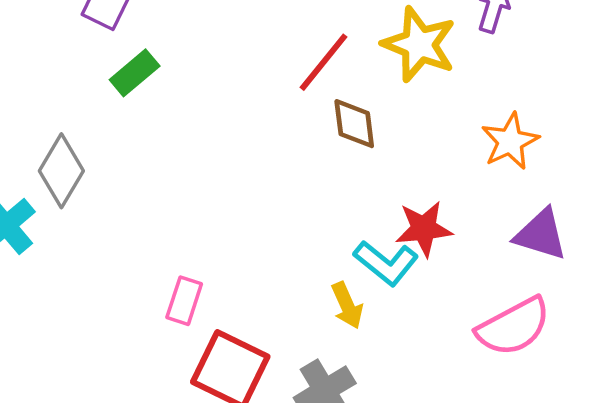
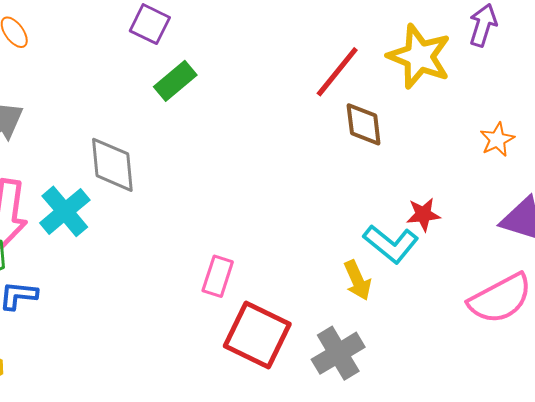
orange star: (510, 141) -> (497, 140), size x0.7
gray diamond: (61, 171) -> (112, 165), turned -36
red star: (424, 229) -> (423, 214), size x0.7

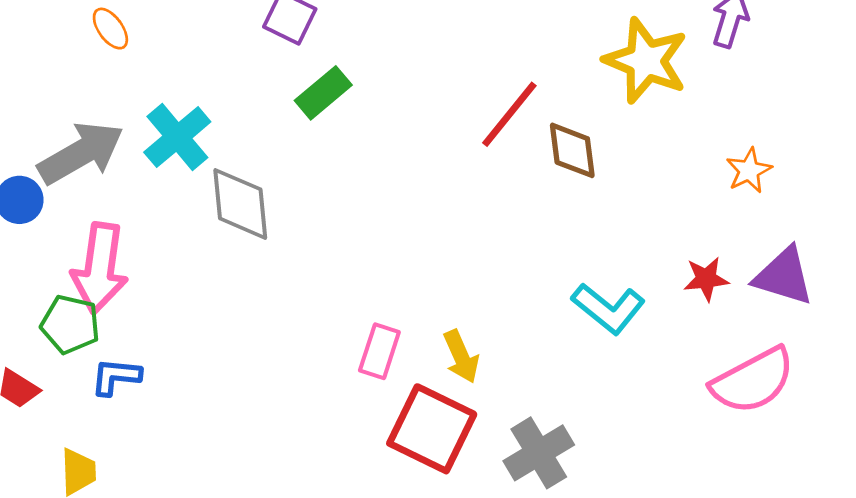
red line: (337, 72) -> (509, 114), moved
cyan cross: (65, 211) -> (177, 137), moved
red star: (423, 214) -> (706, 279), moved
yellow arrow: (357, 280) -> (461, 357), moved

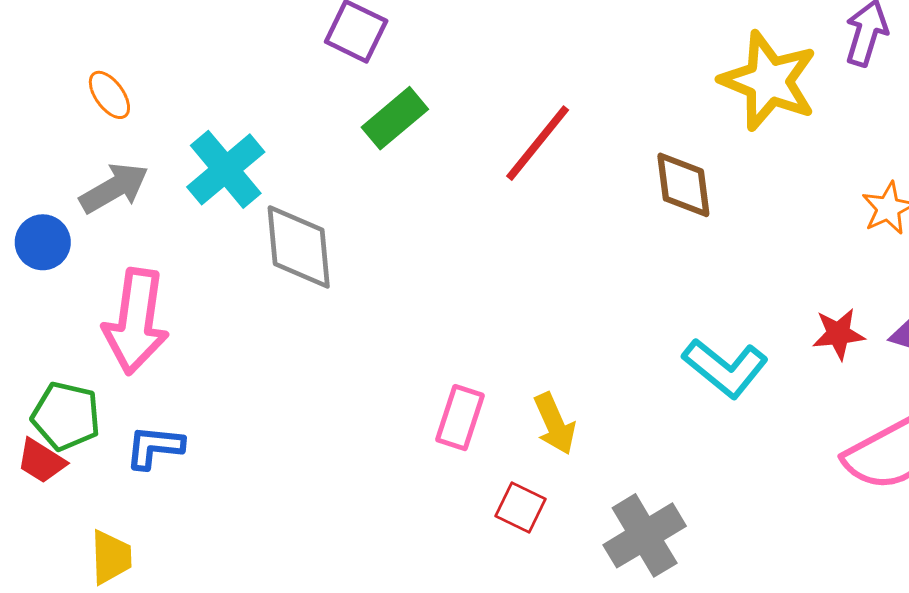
orange ellipse: (110, 29) -> (109, 95), moved
red line: (509, 114) -> (538, 143), moved
gray arrow: (81, 153) -> (114, 188), size x0.7
green pentagon: (70, 324) -> (66, 416), moved
red square: (432, 429) -> (521, 508), size x0.5

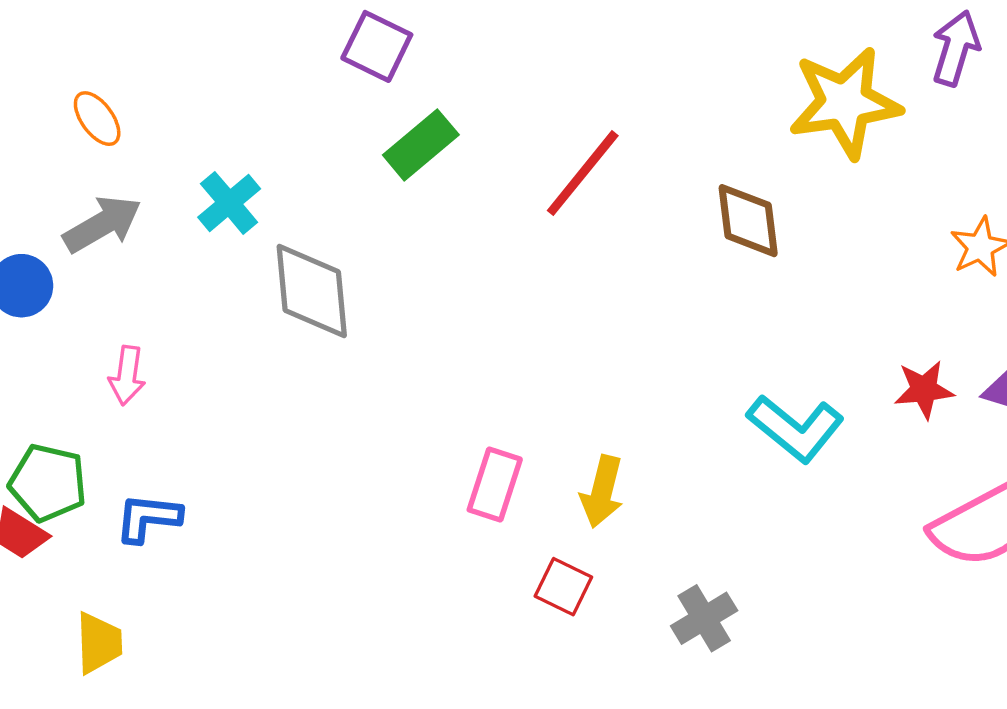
yellow star: (769, 81) -> (845, 103), turned -30
cyan cross: (226, 169) -> (229, 203), size x0.7
pink arrow: (136, 321) -> (127, 375), size x0.5
yellow arrow: (555, 424) -> (602, 492), turned 38
gray cross: (645, 535) -> (704, 618), size x0.7

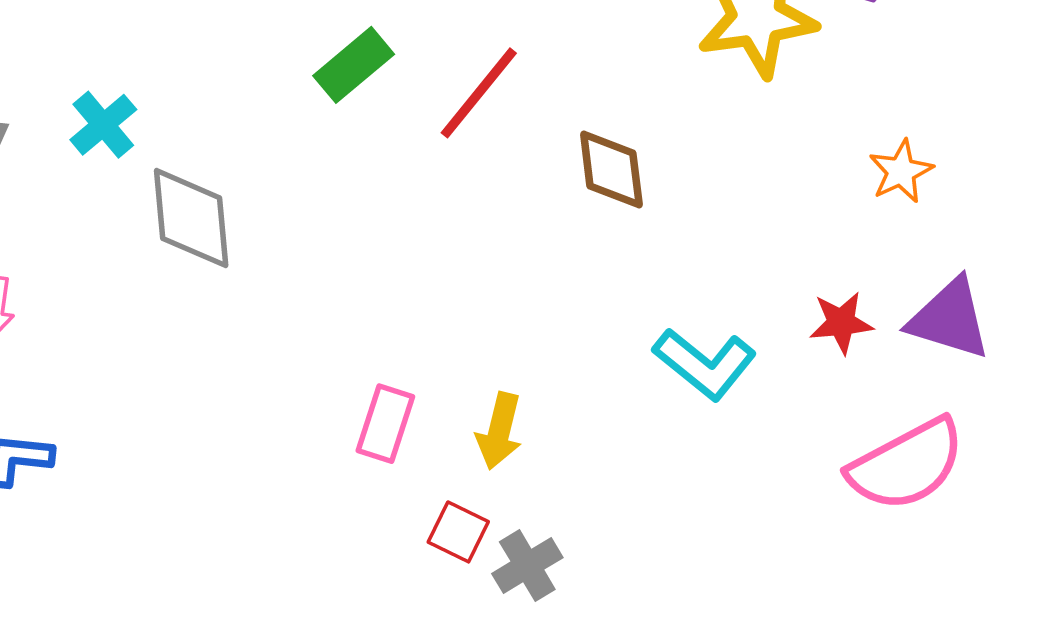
green rectangle: (421, 145) -> (354, 65), moved
brown diamond: (748, 221) -> (611, 170), moved
gray cross: (704, 618) -> (527, 566), moved

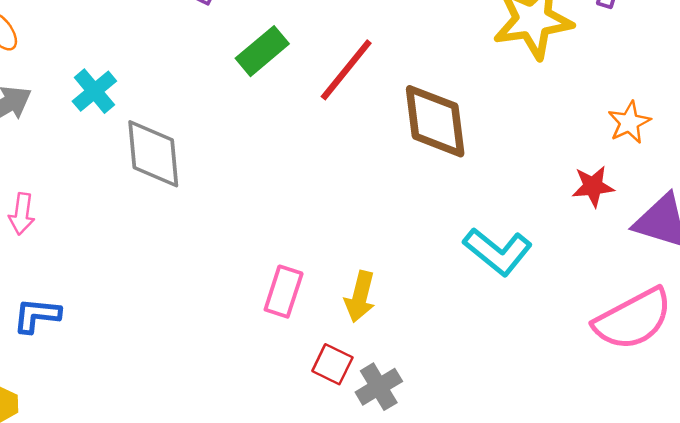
brown diamond: (611, 170) -> (435, 121), size x1.4
red star: (841, 323) -> (593, 186), moved

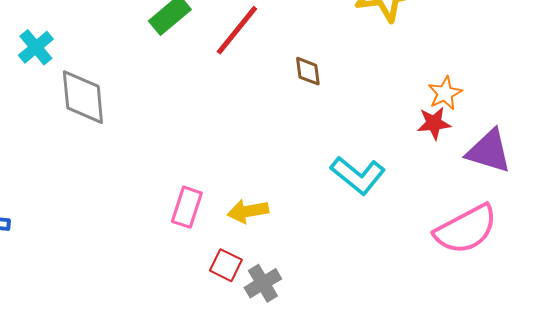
brown diamond: (435, 121) -> (308, 71), size x0.5
orange star: (629, 122) -> (445, 93), moved
yellow arrow: (360, 297) -> (248, 211), turned 66

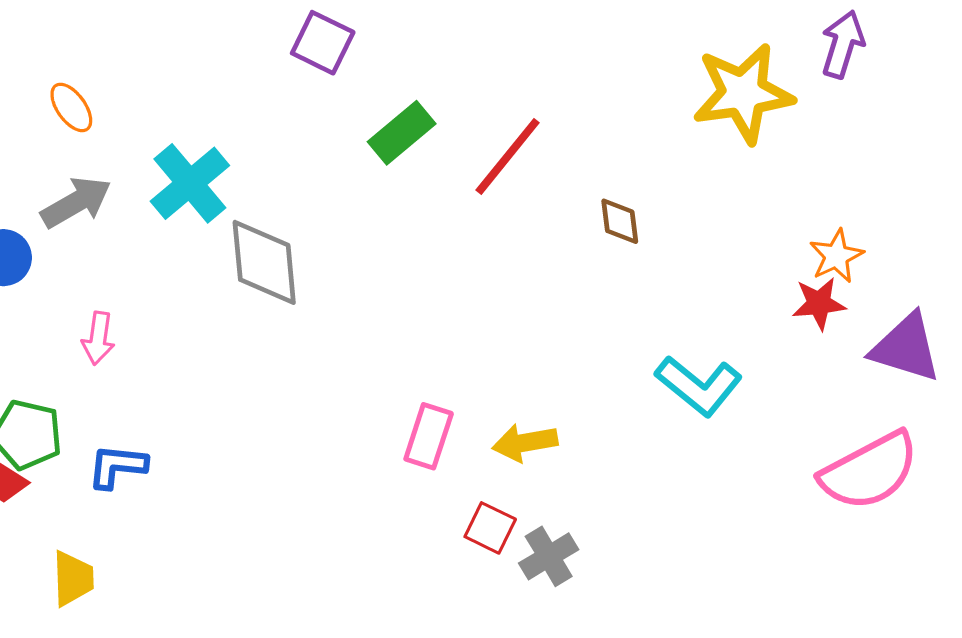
cyan cross: (36, 47) -> (190, 183), size x1.4

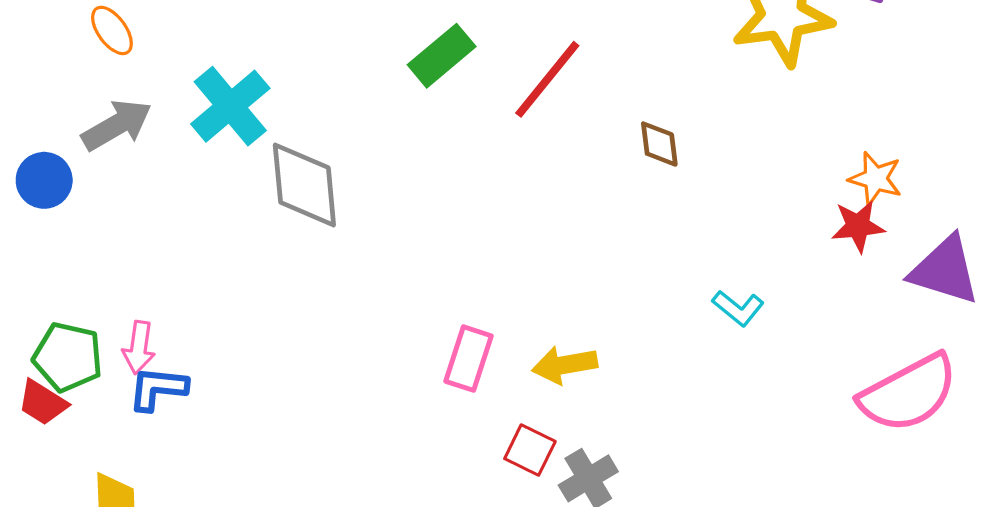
orange star: (836, 256) -> (875, 179), turned -30
pink arrow: (98, 338) -> (139, 347), moved
cyan L-shape: (699, 386) -> (738, 308), size x0.6

